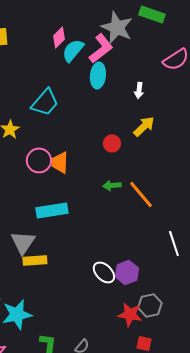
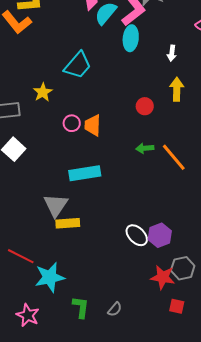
yellow arrow: (144, 126) -> (177, 89), turned -45
pink circle: (39, 160) -> (72, 123), size x0.7

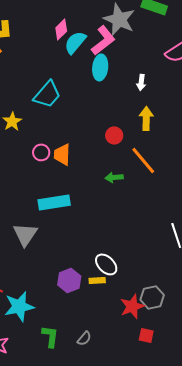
orange line: (174, 157) -> (143, 160), moved
yellow rectangle: (68, 223) -> (97, 280), moved, size x0.7
purple hexagon: (160, 235) -> (69, 280), moved
red star: (163, 277) -> (132, 306), turned -30

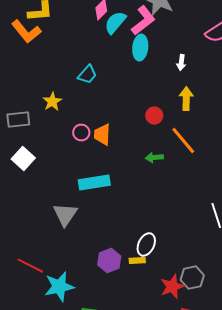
cyan trapezoid: (47, 94) -> (87, 75), size x0.7
white ellipse: (106, 264) -> (146, 245), turned 70

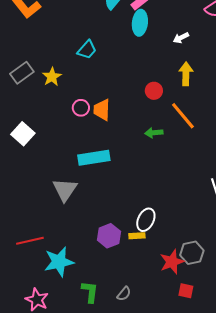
white arrow: (181, 63) -> (181, 38), turned 56
gray rectangle: (18, 120) -> (22, 73), moved, turned -30
red line: (30, 266) -> (30, 241), turned -40

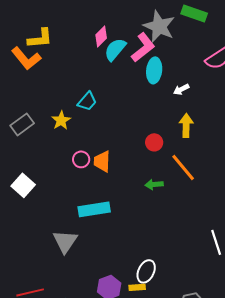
cyan ellipse: (140, 23) -> (154, 70), moved
yellow star: (52, 77) -> (61, 120), moved

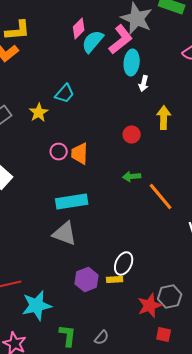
white arrow: (181, 89) -> (144, 84), moved, turned -49
orange line: (183, 167) -> (161, 197), moved
gray triangle: (65, 241) -> (65, 234), moved, turned -44

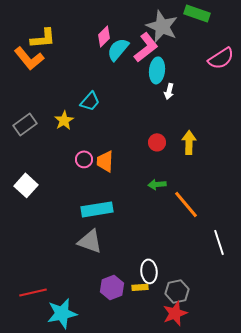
yellow arrow: (164, 118) -> (189, 142), moved
white ellipse: (124, 264) -> (149, 271), turned -30
gray hexagon: (170, 297) -> (177, 291), moved

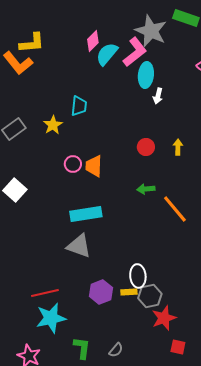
cyan trapezoid: (90, 101) -> (79, 106), turned -35
yellow arrow: (189, 142) -> (178, 147), size x0.7
gray hexagon: (177, 291) -> (150, 296), moved
red line: (33, 292) -> (45, 293), moved

